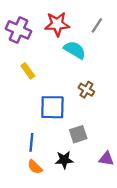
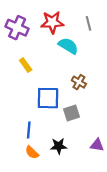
gray line: (97, 25) -> (89, 23), turned -48
gray square: (78, 134) -> (71, 113), moved

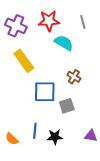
yellow rectangle: (26, 65) -> (24, 61), size x1.6
blue line: (29, 130) -> (35, 131), moved
orange semicircle: (32, 152) -> (12, 139), moved

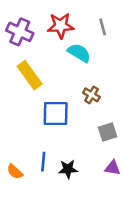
gray square: (67, 106) -> (108, 132), moved

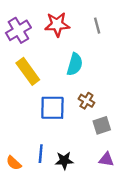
purple cross: (20, 32) -> (18, 30), turned 35
cyan semicircle: (79, 53) -> (75, 64), moved, turned 75
brown cross: (91, 95) -> (86, 101), moved

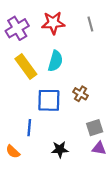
cyan semicircle: (75, 64) -> (55, 61), moved
gray square: (102, 125) -> (95, 128), moved
blue line: (41, 154) -> (29, 128), moved

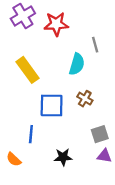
gray line: (90, 24) -> (95, 45), moved
purple cross: (17, 28) -> (23, 16), moved
cyan semicircle: (55, 61) -> (77, 64), moved

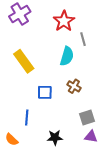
red star: (56, 24) -> (64, 21), moved, turned -30
blue square: (52, 105) -> (45, 92), size x0.7

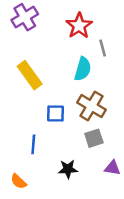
brown cross: (74, 86) -> (91, 106), size x1.6
gray square: (87, 117) -> (94, 138), moved
orange semicircle: (12, 140) -> (19, 181), moved

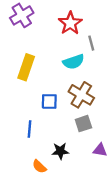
cyan semicircle: (83, 69) -> (74, 62), turned 55
yellow rectangle: (30, 75) -> (26, 67), turned 55
orange semicircle: (19, 181) -> (39, 167), moved

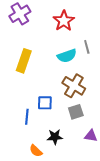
gray line: (91, 43) -> (87, 47), moved
blue square: (49, 101) -> (45, 103), moved

